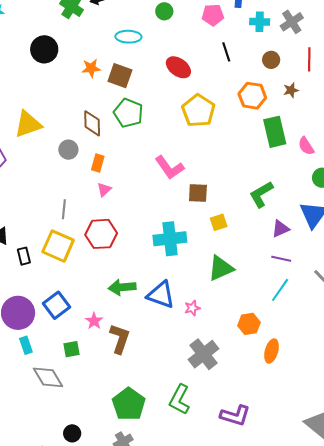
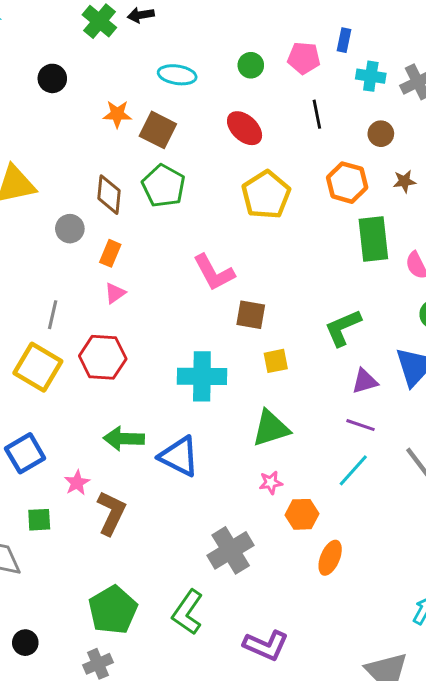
green circle: (164, 11) -> (251, 65), moved
black circle: (44, 49) -> (52, 78), size x0.7
pink star: (192, 308) -> (271, 483), moved

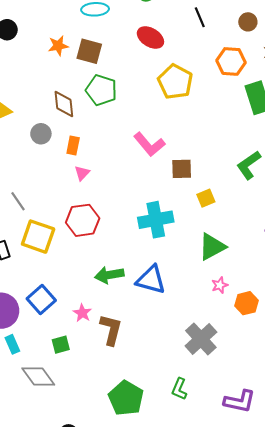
gray line: (53, 315) -> (18, 201), moved, turned -36
green L-shape: (188, 612) -> (179, 389), size x0.7

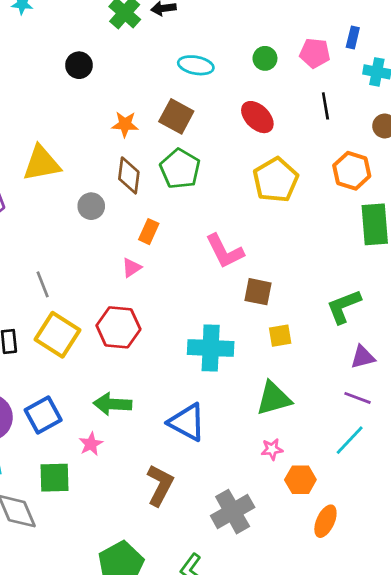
orange star: (58, 46) -> (125, 124), moved
orange rectangle: (73, 145) -> (149, 232), moved
green arrow: (109, 275) -> (112, 404), moved
brown L-shape: (111, 330) -> (160, 485), moved
green square: (61, 345) -> (54, 478), size x1.4

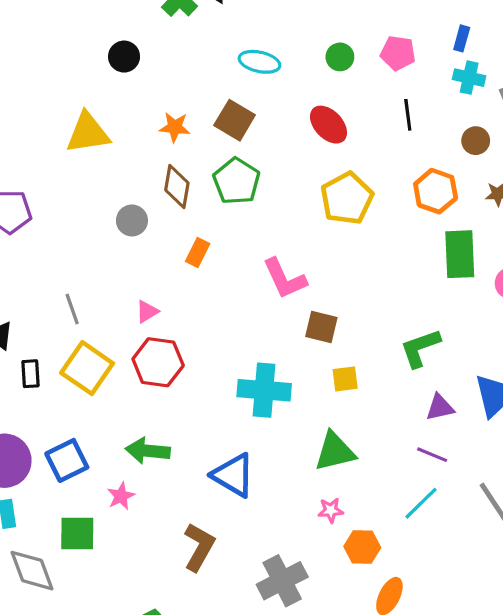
blue rectangle: (353, 37) -> (462, 38), moved
yellow triangle: (42, 163) -> (88, 133), moved
pink triangle: (132, 268) -> (147, 312), moved

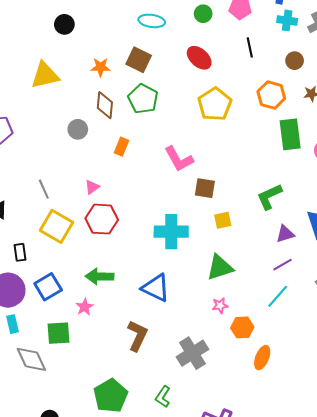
black rectangle: (31, 374) -> (20, 252), moved
purple line: (432, 455) -> (282, 265), turned -48

